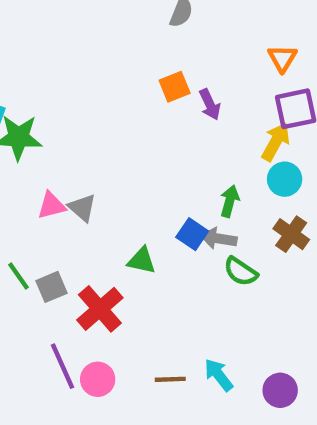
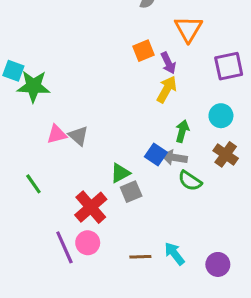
orange triangle: (282, 58) -> (188, 29), moved, size x1.4
yellow arrow: (276, 142) -> (167, 89), moved
green triangle: (142, 261) -> (120, 173), turned -40
gray square: (51, 287) -> (131, 192), moved
pink circle: (98, 379) -> (88, 243), moved

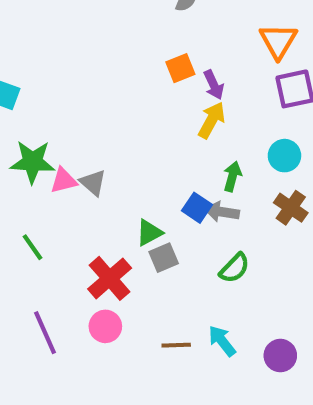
orange triangle: (188, 29) -> (278, 41), moved
green star: (33, 86) -> (32, 162), moved
green semicircle: (190, 181) -> (234, 268), moved, turned -80
purple line: (64, 247) -> (45, 333), moved

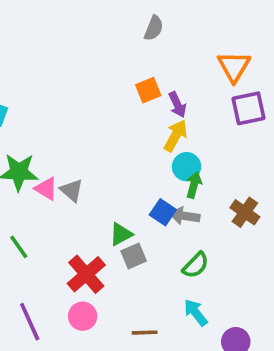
cyan circle: (284, 156) -> (187, 167), moved
pink triangle: (64, 181) -> (46, 189), turned 45
cyan arrow: (222, 341) -> (196, 313), moved

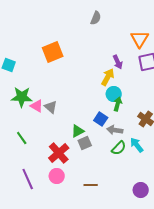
orange square: (148, 90) -> (53, 52), moved, size x1.5
purple arrow: (177, 105) -> (118, 62), moved
gray arrow: (185, 216) -> (115, 130), moved
cyan arrow: (196, 313) -> (137, 145), moved

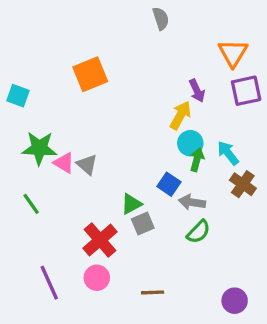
gray semicircle: (96, 18) -> (161, 19), turned -40
green line: (22, 138) -> (31, 204), moved
cyan arrow: (137, 145) -> (228, 153), moved

